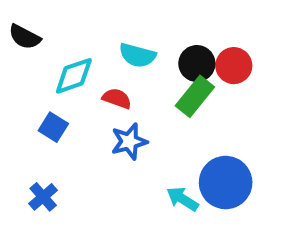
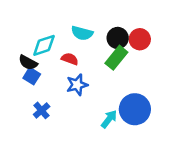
black semicircle: (25, 37) -> (28, 63), moved
blue cross: (43, 197) -> (42, 110), moved
cyan arrow: (183, 199) -> (109, 119), turned 96

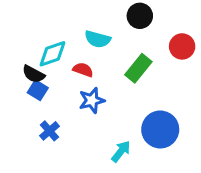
black circle: (118, 38) -> (140, 16), moved
red circle: (140, 39) -> (182, 46), moved
cyan arrow: (109, 119) -> (121, 151), moved

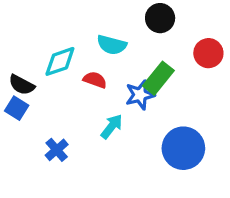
black semicircle: (33, 74) -> (22, 85), moved
blue square: (38, 90) -> (17, 108), moved
blue star: (92, 100) -> (140, 95), moved
cyan arrow: (121, 151) -> (112, 127), moved

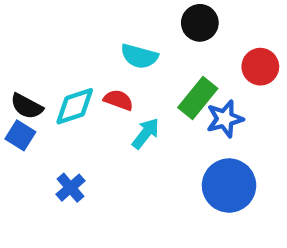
cyan diamond: (60, 61) -> (75, 106), moved
blue star: (140, 95) -> (225, 119), moved
cyan arrow: (112, 127) -> (146, 133), moved

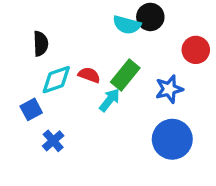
cyan semicircle: (139, 56) -> (127, 25), moved
green rectangle: (198, 98) -> (125, 75), moved
black semicircle: (27, 106) -> (41, 44), moved, turned -120
blue square: (20, 135) -> (31, 109), moved, turned 30

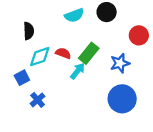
cyan semicircle: (127, 25) -> (74, 15), moved, turned -36

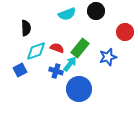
blue circle: (122, 99) -> (79, 89), moved
blue cross: (38, 100) -> (56, 71), moved, turned -32

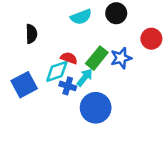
cyan diamond: (36, 51) -> (57, 71), moved
blue star: (108, 57) -> (121, 58), moved
blue square: (20, 70) -> (24, 85), size x1.5

